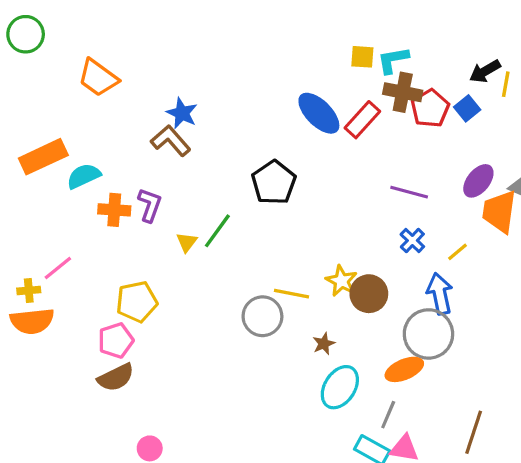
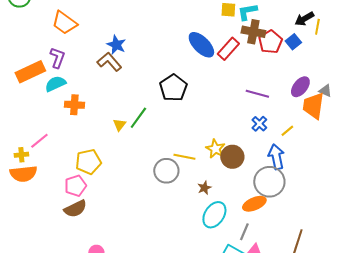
purple L-shape: (150, 205) -> (57, 58), moved

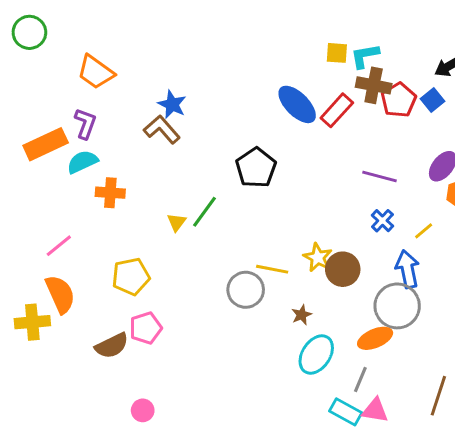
yellow cross: (21, 155) -> (32, 322), moved, size x1.6
orange semicircle: (23, 174) -> (60, 294), moved, turned -108
pink pentagon: (75, 186) -> (146, 328), moved

